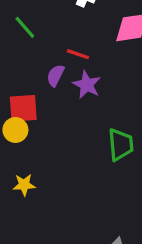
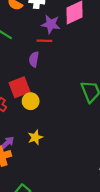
purple star: (87, 85) -> (51, 24), moved
yellow circle: (15, 130) -> (31, 101), moved

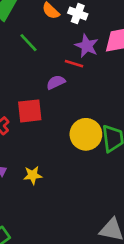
purple semicircle: (34, 59) -> (56, 82), turned 40
yellow circle: (31, 101) -> (86, 134), moved, size x1.5

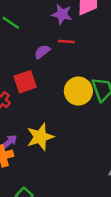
red line: (74, 64) -> (66, 42), moved
yellow star: (33, 175) -> (40, 137), size x1.6

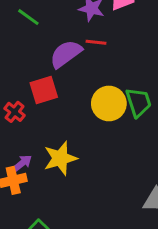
purple semicircle: (42, 52) -> (66, 54), size x1.6

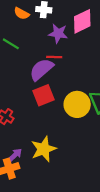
red line: (96, 42) -> (54, 57), moved
red square: (44, 90) -> (44, 95), moved

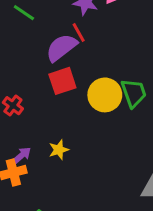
red line: (54, 57) -> (79, 32), turned 56
yellow star: (44, 149) -> (59, 150), size x0.6

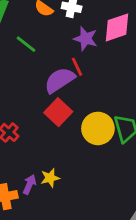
red square: (62, 81) -> (58, 112), turned -32
purple arrow: (22, 156) -> (30, 184), moved, turned -30

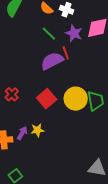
green line: (26, 44) -> (49, 34), moved
red square: (58, 112) -> (47, 99), moved

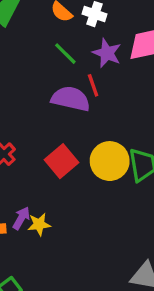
purple semicircle: (52, 61) -> (71, 99), turned 40
yellow star: (37, 130) -> (39, 224), moved

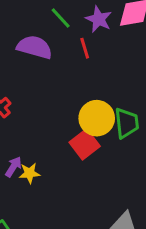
purple semicircle: (71, 99) -> (35, 47), moved
red square: (62, 161) -> (85, 144), moved

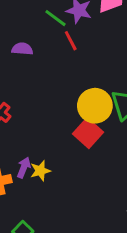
green line: (61, 18) -> (56, 18), moved
purple semicircle: (35, 47) -> (22, 49), size x0.6

